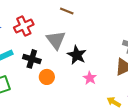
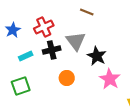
black cross: (32, 59) -> (52, 50), moved, turned -30
pink star: (90, 78) -> (110, 79), size x1.5

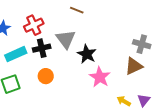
cyan rectangle: (26, 56) -> (16, 54), size x1.5
orange circle: (67, 78) -> (46, 76), moved

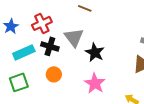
black cross: (42, 48) -> (50, 46), turned 30
pink star: (100, 77) -> (95, 83), moved

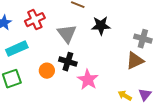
black cross: (50, 46) -> (68, 62), moved
black star: (95, 52) -> (101, 26), moved, turned -30

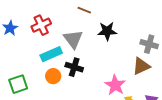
cyan rectangle: (17, 49) -> (51, 54), moved
pink star: (88, 80) -> (115, 85), moved

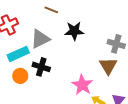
gray triangle: (73, 39) -> (40, 39), turned 40
brown triangle: (141, 66) -> (108, 66), turned -36

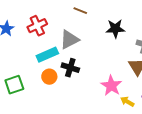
black star: (74, 31) -> (115, 29), moved

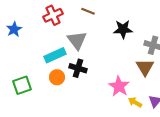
red cross: (37, 26) -> (53, 15), moved
gray triangle: (69, 40) -> (77, 40), turned -40

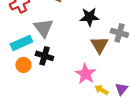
brown triangle: (145, 67) -> (99, 45), moved

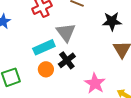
black cross: (44, 56) -> (67, 60), turned 36
pink star: (85, 74) -> (95, 83), moved

